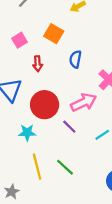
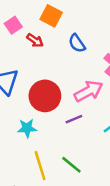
blue semicircle: (75, 59) -> (77, 43), turned -42
red arrow: (38, 64) -> (35, 40), moved, turned -48
purple line: (69, 127) -> (74, 119), turned -64

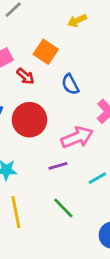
red circle: (45, 96) -> (29, 120), moved
green line: (71, 165) -> (63, 208), moved

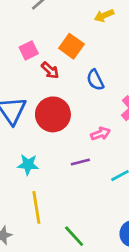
pink arrow: (77, 137) -> (100, 134), size x0.6
green line: (63, 208) -> (74, 236), moved

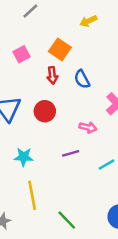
red arrow: (50, 70) -> (52, 75), moved, turned 42
red circle: (53, 114) -> (45, 111), size x0.7
pink arrow: (100, 134) -> (88, 127), turned 35

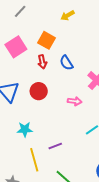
pink square: (22, 54) -> (16, 47), size x1.5
purple line: (71, 153) -> (55, 146), moved

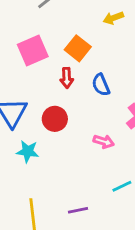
cyan star: (25, 129) -> (28, 151), moved
purple line: (55, 146) -> (78, 210), moved

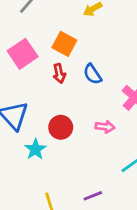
red circle: (55, 119) -> (61, 127), moved
cyan star: (28, 151) -> (35, 149), turned -30

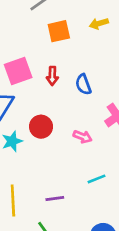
orange square: (64, 44) -> (59, 31), moved, turned 35
pink square: (23, 54) -> (18, 71), moved

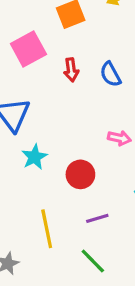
pink square: (18, 71) -> (28, 49), moved
red circle: (41, 127) -> (80, 174), moved

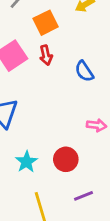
red arrow: (71, 70) -> (46, 55), moved
cyan star: (34, 157) -> (26, 162), moved

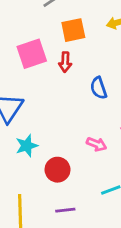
cyan star: (26, 162) -> (27, 146), moved

